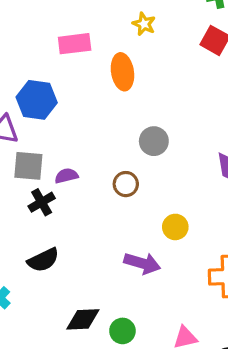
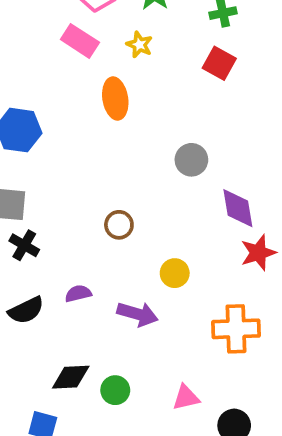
pink rectangle: (75, 44) -> (80, 41), moved, turned 40
gray circle: (154, 141) -> (191, 160), moved
purple semicircle: (66, 176) -> (78, 294), moved
black cross: (42, 202) -> (24, 245), turned -30

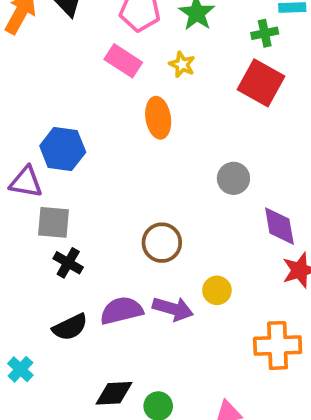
red square: (219, 63) -> (261, 83), size x1.4
brown circle: (119, 225) -> (162, 243), size x1.4
purple semicircle: (78, 294) -> (121, 311), size x1.6
purple arrow: (138, 314) -> (173, 309), moved

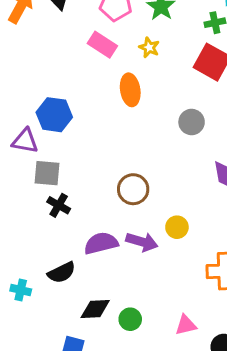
gray circle: (233, 178) -> (192, 122), moved
black semicircle: (70, 327) -> (62, 272), moved
cyan cross: (20, 369) -> (21, 290), turned -30

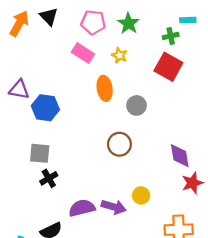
gray circle: (192, 122) -> (137, 105), moved
purple triangle: (25, 141) -> (19, 90), moved
brown circle: (133, 189) -> (119, 144), moved
black cross: (59, 205) -> (49, 178), turned 30

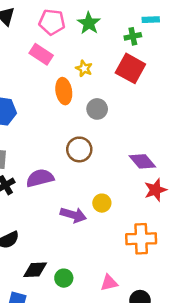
yellow star: (119, 55) -> (84, 68), moved
purple diamond: (180, 156) -> (142, 161), turned -30
purple semicircle: (82, 208) -> (40, 178), moved

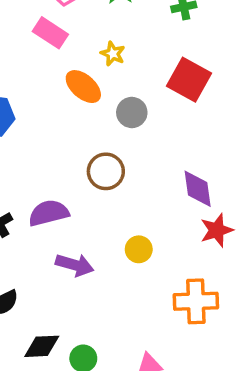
red square: (130, 68) -> (189, 80), moved
orange ellipse: (64, 91) -> (83, 87), turned -40
purple diamond: (142, 161) -> (198, 189), turned 32
purple arrow: (73, 215) -> (75, 265), moved

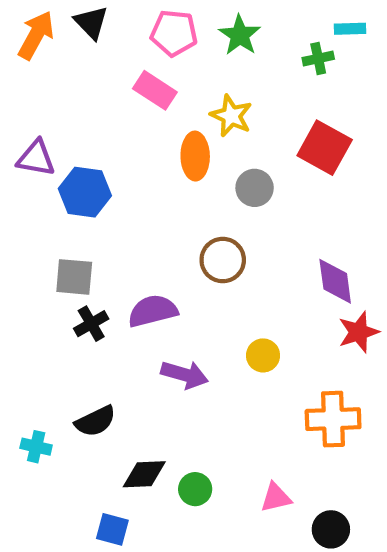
yellow star: (113, 54) -> (231, 116), size x1.4
orange ellipse: (83, 87) -> (195, 156), turned 48

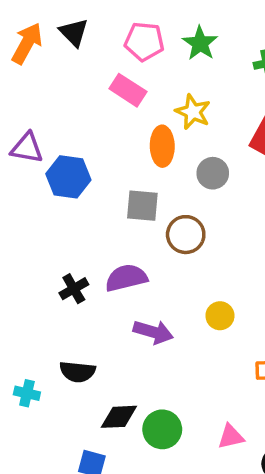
gray square: (74, 277) -> (142, 206), moved
black semicircle: (95, 421) -> (77, 372), turned 32
green circle: (195, 489) -> (162, 429), size x1.4

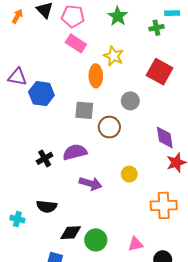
pink pentagon: (144, 41) -> (73, 16), moved
orange arrow: (27, 43) -> (17, 16), size x0.6
gray circle: (213, 173) -> (130, 101), moved

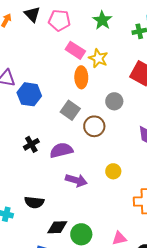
pink rectangle: (76, 43) -> (75, 50), moved
gray square: (84, 110) -> (70, 110), turned 30
black cross: (45, 158) -> (31, 144), moved

